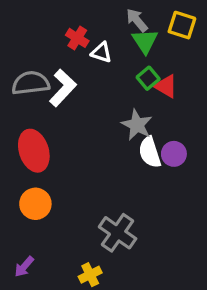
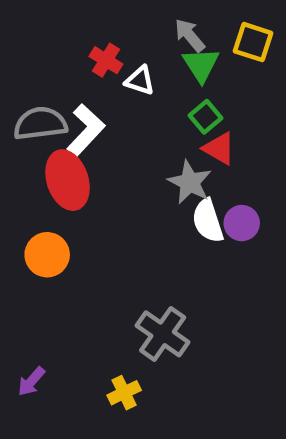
red triangle: (166, 86) -> (219, 148), moved
red ellipse: (34, 151) -> (68, 180), moved
orange circle: (35, 204) -> (47, 255), moved

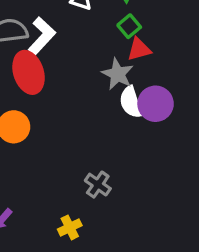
red triangle: (219, 148) -> (139, 49), turned -45
purple circle: (242, 223) -> (156, 104), size x1.4
gray cross: (163, 334) -> (98, 185), size x0.7

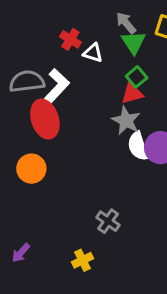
red triangle: (139, 49) -> (132, 93), moved

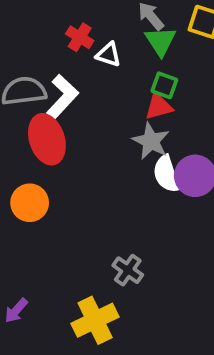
green square: (137, 77) -> (164, 85), turned -30
yellow cross: (82, 260) -> (95, 320), size x1.6

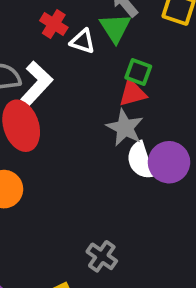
green triangle: (161, 41) -> (115, 28), moved

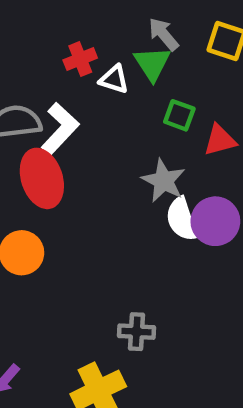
red cross: (54, 24) -> (80, 59), turned 36
red triangle: (133, 93) -> (220, 140), moved
gray cross: (102, 256) -> (137, 332), turned -32

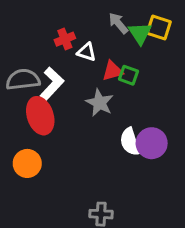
green triangle: (152, 64) -> (140, 33), moved
red triangle: (220, 140) -> (113, 71), moved
gray star: (164, 181) -> (100, 103), moved

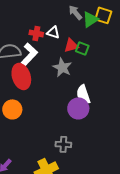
green triangle: (140, 33) -> (90, 19), turned 30
red cross: (65, 39) -> (36, 33), moved, turned 32
purple circle: (152, 143) -> (78, 108), moved

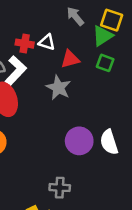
green triangle: (90, 19) -> (103, 36), moved
green square: (82, 48) -> (105, 63), moved
white semicircle: (83, 94) -> (109, 142), moved

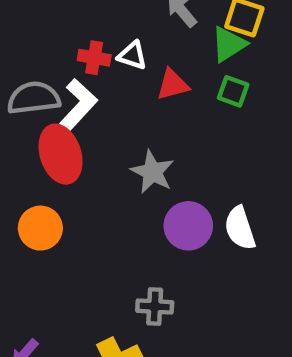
gray star: (58, 88) -> (152, 172), moved

